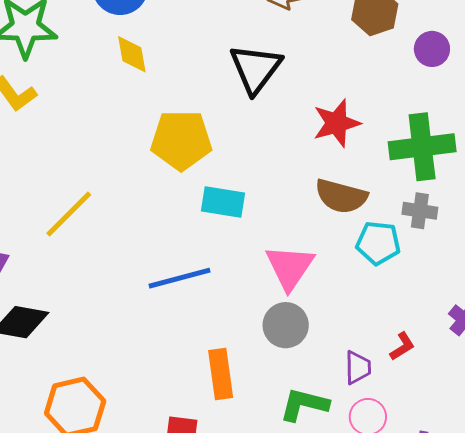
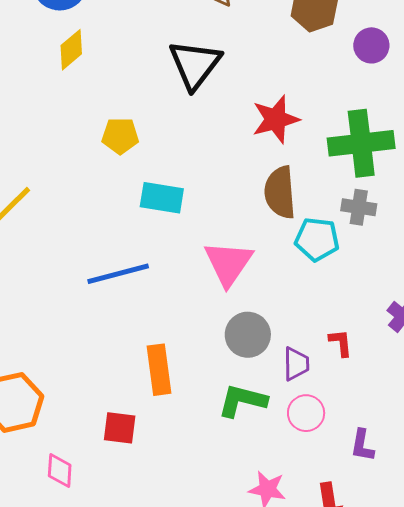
yellow diamond: (132, 54) -> (71, 50), turned 60
yellow pentagon: (181, 140) -> (120, 136), size x0.6
brown semicircle: (341, 196) -> (280, 192), turned 70
gray circle: (286, 325) -> (248, 335), moved
red L-shape: (402, 346) -> (341, 343), turned -64

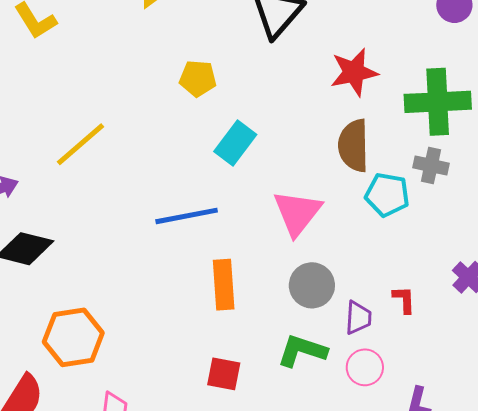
cyan rectangle: (162, 198) -> (235, 143), turned -66
orange rectangle: (159, 370) -> (224, 285), moved
red square: (120, 428) -> (224, 374), moved

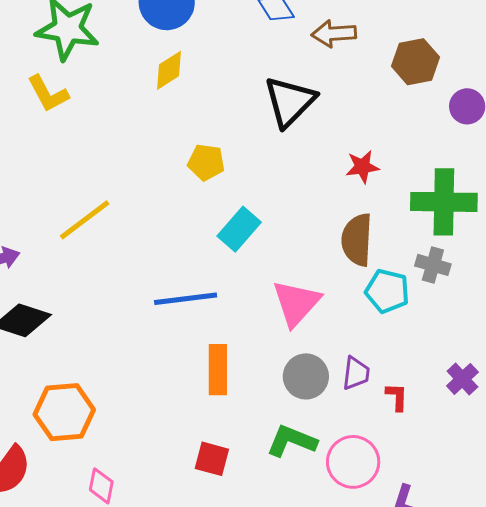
red star: (354, 72) -> (362, 167), size x0.7
purple trapezoid: (358, 318) -> (356, 373), moved
pink circle: (365, 367) -> (353, 462), size x1.4

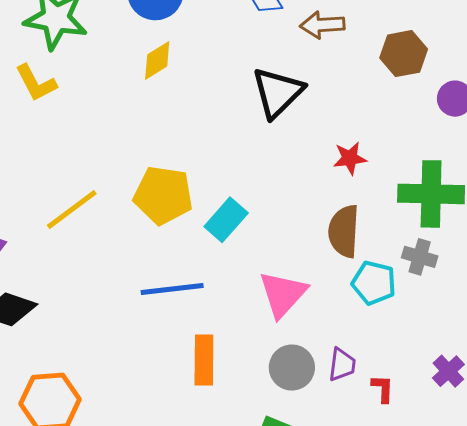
yellow pentagon: (206, 162) -> (163, 195), moved, size x1.6

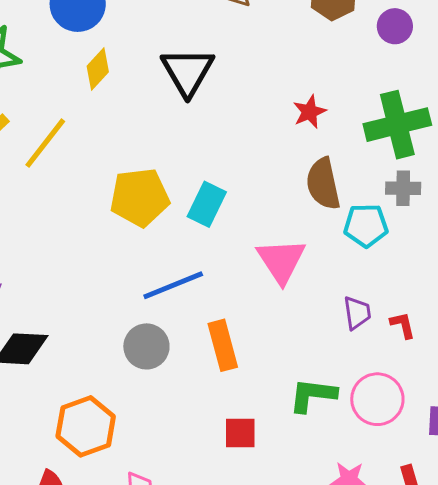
black triangle: (278, 92) -> (188, 72), moved
yellow line: (72, 209) -> (45, 143), moved
gray circle: (292, 368) -> (146, 346), moved

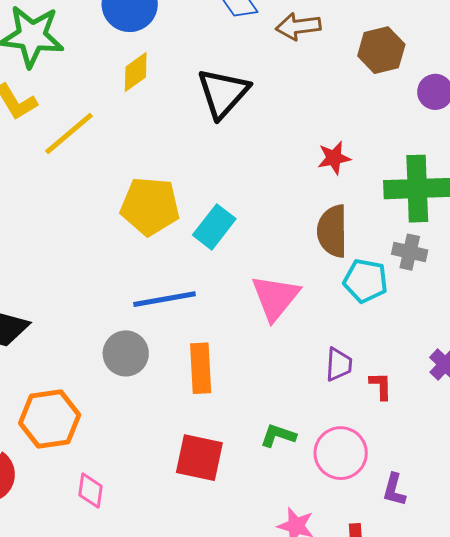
green L-shape: (313, 395) -> (278, 436), size x0.7
red square: (240, 433) -> (199, 458), size x1.4

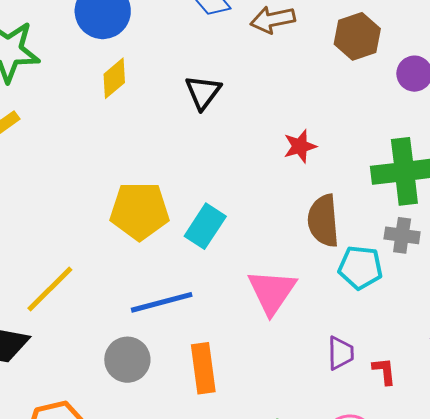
black triangle: (223, 93) -> (203, 92), size x0.7
yellow line: (69, 133) -> (50, 289), moved
red star: (334, 158) -> (300, 146), moved

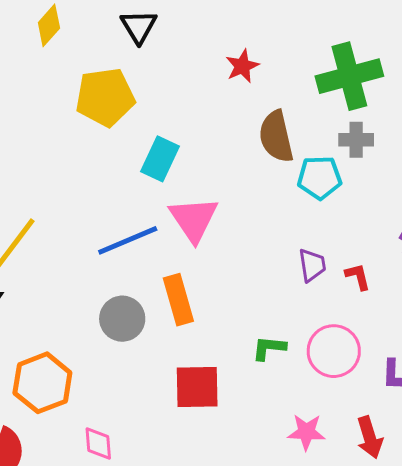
yellow pentagon: (140, 211) -> (105, 97), moved
pink triangle: (272, 292) -> (194, 219), moved
gray circle: (127, 360) -> (122, 319), moved

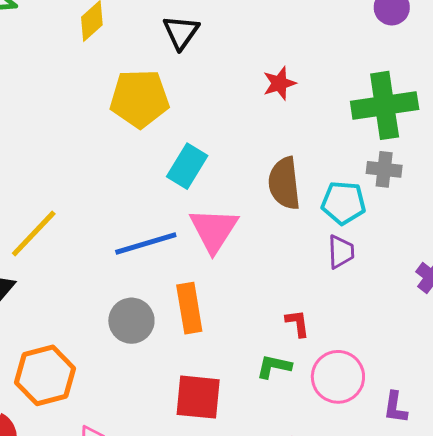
brown semicircle: (276, 137) -> (284, 183), moved
purple trapezoid: (312, 265) -> (341, 252), moved
red L-shape: (358, 277) -> (298, 323), moved

